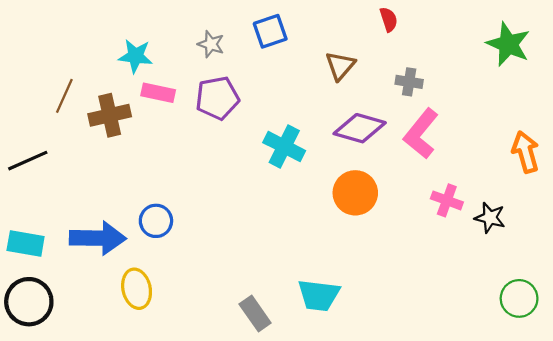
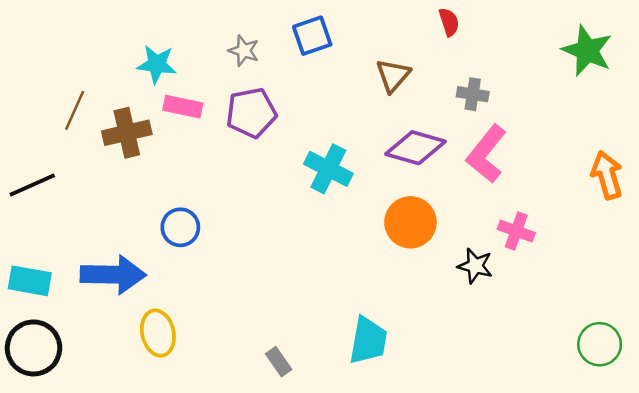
black star: (490, 218) -> (475, 266), moved
blue circle: (156, 221) -> (180, 227), moved
cyan trapezoid: (319, 295) -> (368, 341), turned -87
gray rectangle: (255, 314) -> (279, 362), moved, size x0.7

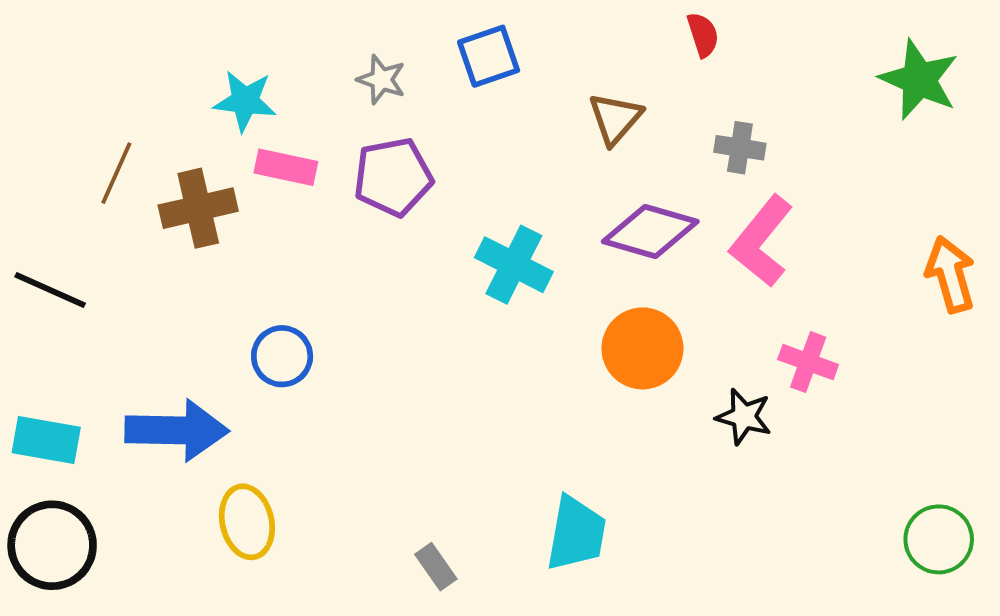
black line: (32, 185) -> (50, 290), turned 48

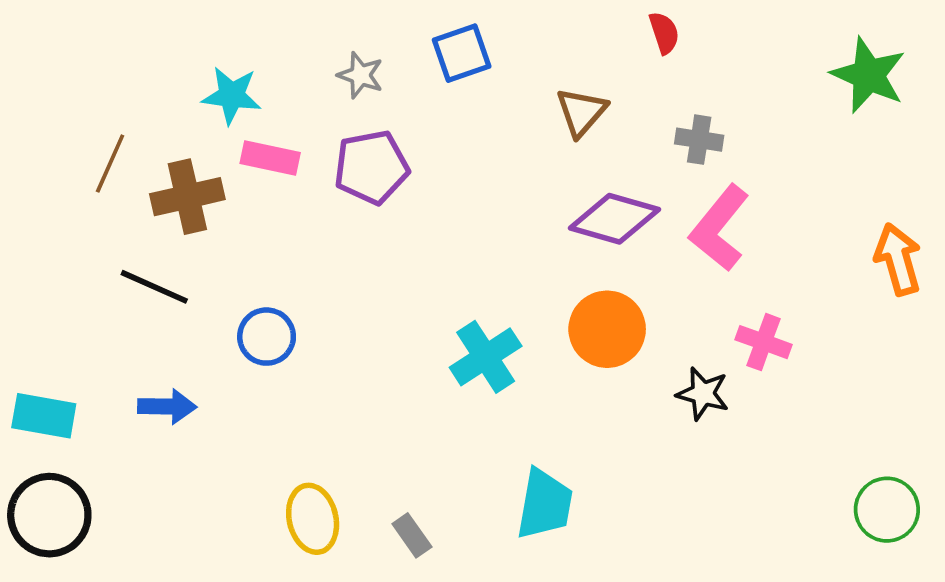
cyan cross: (514, 265) -> (486, 357), moved, turned 30
black line: (50, 290) -> (154, 287), moved
blue arrow: (177, 430) -> (167, 407), size x0.6
yellow ellipse: (247, 522) -> (313, 519), moved

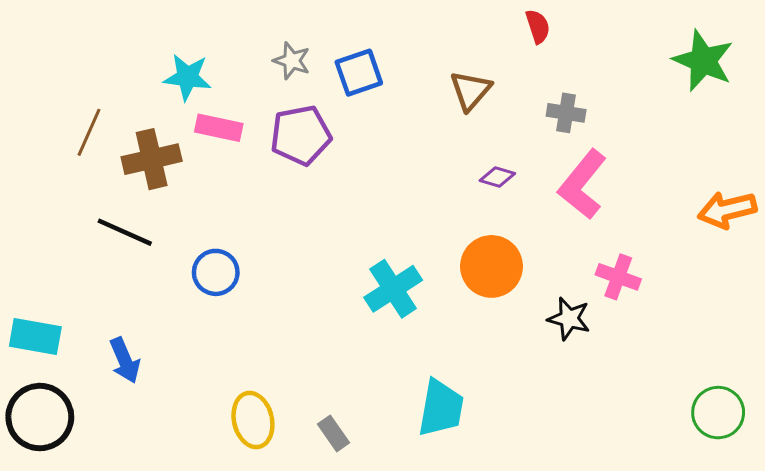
blue square: (462, 53) -> (359, 73), moved
purple diamond: (614, 219) -> (497, 177), size x0.5
orange arrow: (898, 259) -> (727, 210), turned -88
blue arrow: (167, 407) -> (125, 360), moved, turned 66

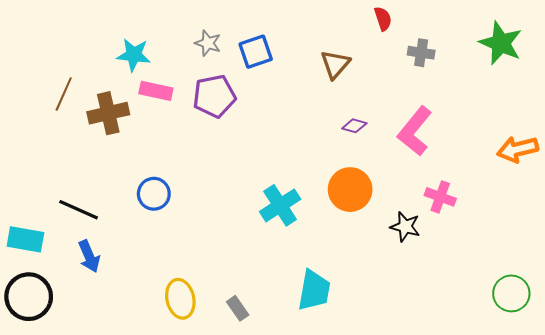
gray cross: (566, 113) -> (421, 53), moved
black line: (125, 232) -> (79, 210), moved

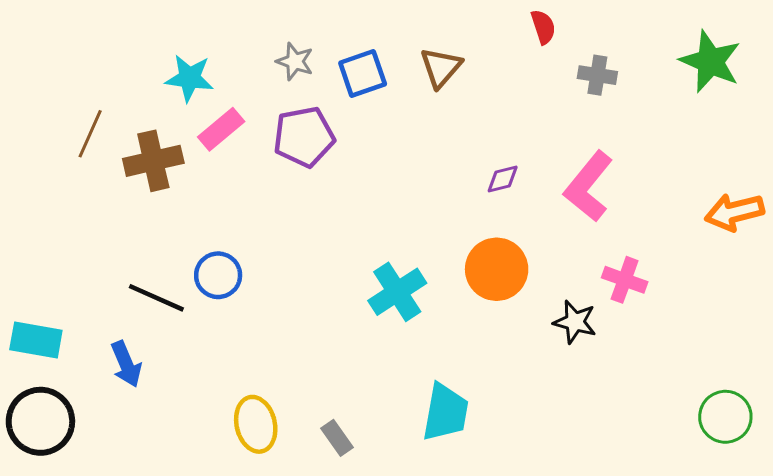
brown triangle: (335, 64) -> (441, 68), moved
pink rectangle: (156, 91) -> (221, 129), turned -52
purple diamond: (354, 126) -> (503, 179), turned -30
black line: (79, 210) -> (156, 298), moved

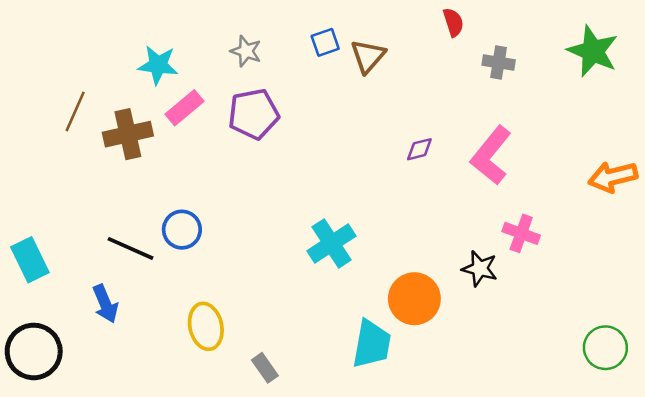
blue square: (363, 74) -> (325, 42), moved, size x0.7
orange circle: (497, 269) -> (414, 299), moved
cyan rectangle: (36, 340) -> (30, 260), moved, turned 54
yellow ellipse: (256, 424) -> (206, 326), moved
gray rectangle: (337, 438) -> (265, 368), moved

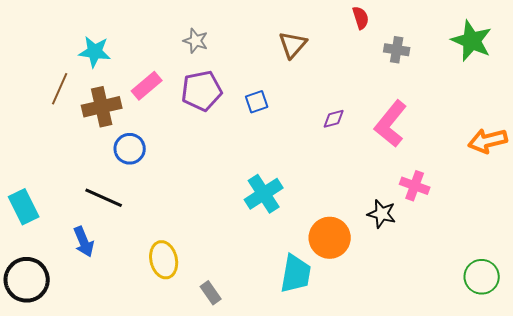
blue square: (325, 42) -> (257, 102), moved
cyan star: (158, 65) -> (95, 52), moved
blue circle: (182, 230) -> (130, 149), moved

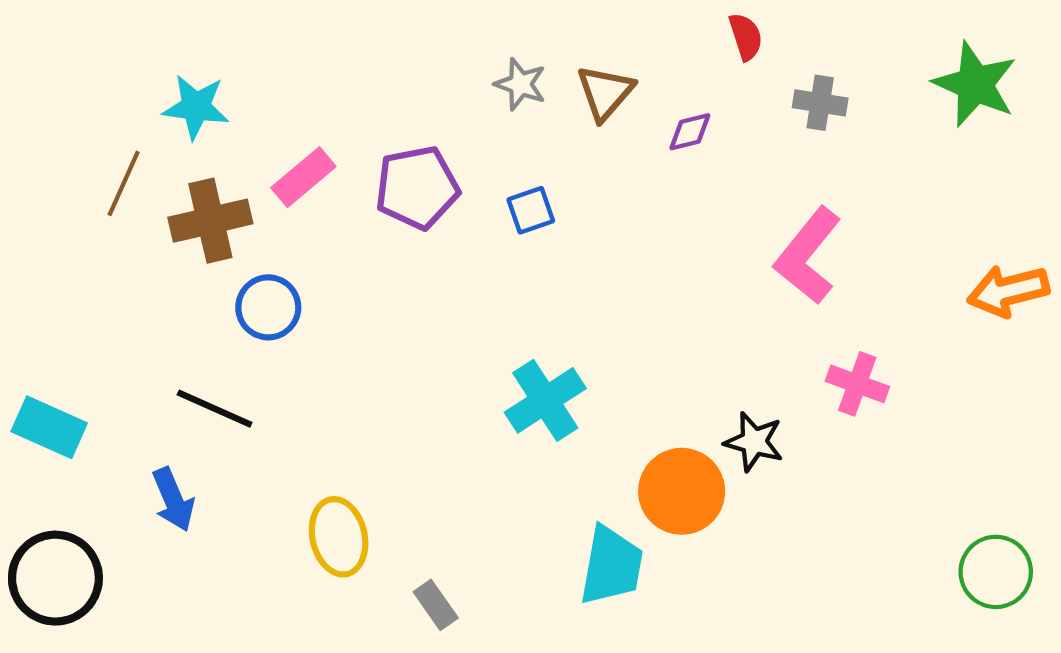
gray star: (196, 41) -> (520, 84), moved
purple diamond: (334, 119) -> (690, 132), moved
cyan rectangle: (24, 207) -> (49, 427), turned -40
black star: (382, 214) -> (754, 442), moved

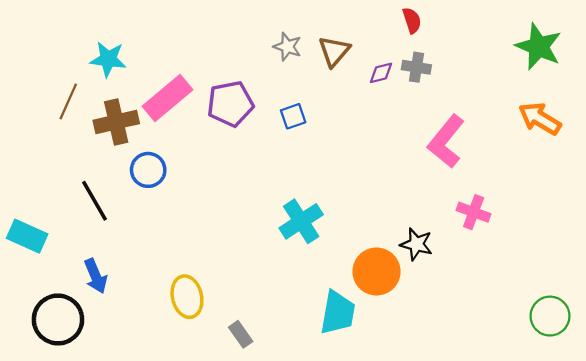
gray cross: (820, 103) -> (416, 67), moved
pink rectangle: (303, 177) -> (168, 98), size x1.4
orange arrow: (1008, 291) -> (540, 119), moved, turned 45
black line: (215, 409) -> (94, 201), moved, turned 36
black circle: (55, 578) -> (58, 319), moved

